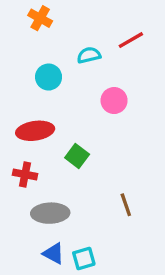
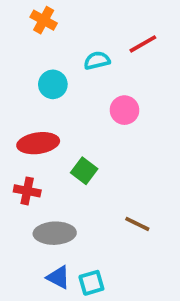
brown line: (126, 205) -> (137, 224), turned -45

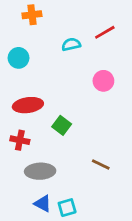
orange cross: (44, 20) -> (32, 15), turned -36
cyan circle: (53, 84) -> (19, 58), moved
pink circle: (124, 110) -> (103, 81), moved

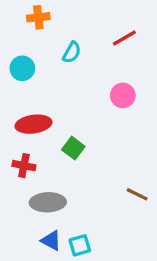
cyan semicircle: (71, 44) -> (72, 52), moved, turned 132
brown line: (101, 164) -> (137, 194), moved

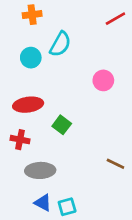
red line: (124, 38) -> (115, 19), moved
cyan semicircle: (72, 52) -> (60, 44), size x1.4
cyan circle: (22, 68) -> (31, 58), moved

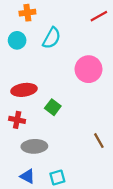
cyan circle: (31, 58) -> (17, 40), moved
pink circle: (103, 80) -> (89, 69), size x1.5
brown line: (115, 164) -> (99, 141), turned 35
blue triangle: (43, 203) -> (27, 176), moved

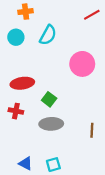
brown line: (99, 141) -> (92, 130), turned 32
gray ellipse: (34, 146) -> (51, 124), moved

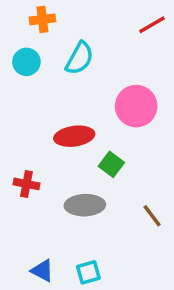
red ellipse: (22, 83) -> (74, 136), moved
green square: (49, 99) -> (111, 164), moved
brown line: (92, 130) -> (152, 216), turned -40

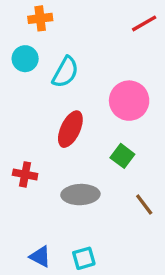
cyan semicircle: (80, 58) -> (65, 72), moved
red ellipse: (74, 136) -> (70, 129), turned -57
green square: (111, 164) -> (122, 156), moved

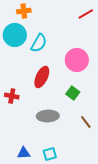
cyan circle: (25, 59) -> (15, 35), size x1.5
red cross: (25, 174) -> (12, 96), moved
blue triangle: (40, 257) -> (24, 153), turned -32

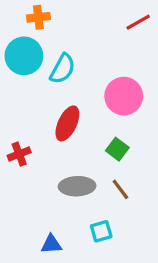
red cross: (12, 96) -> (19, 154), turned -32
brown line: (86, 122) -> (120, 189), moved
blue triangle: (24, 153) -> (51, 244), moved
cyan square: (50, 154) -> (101, 231), moved

